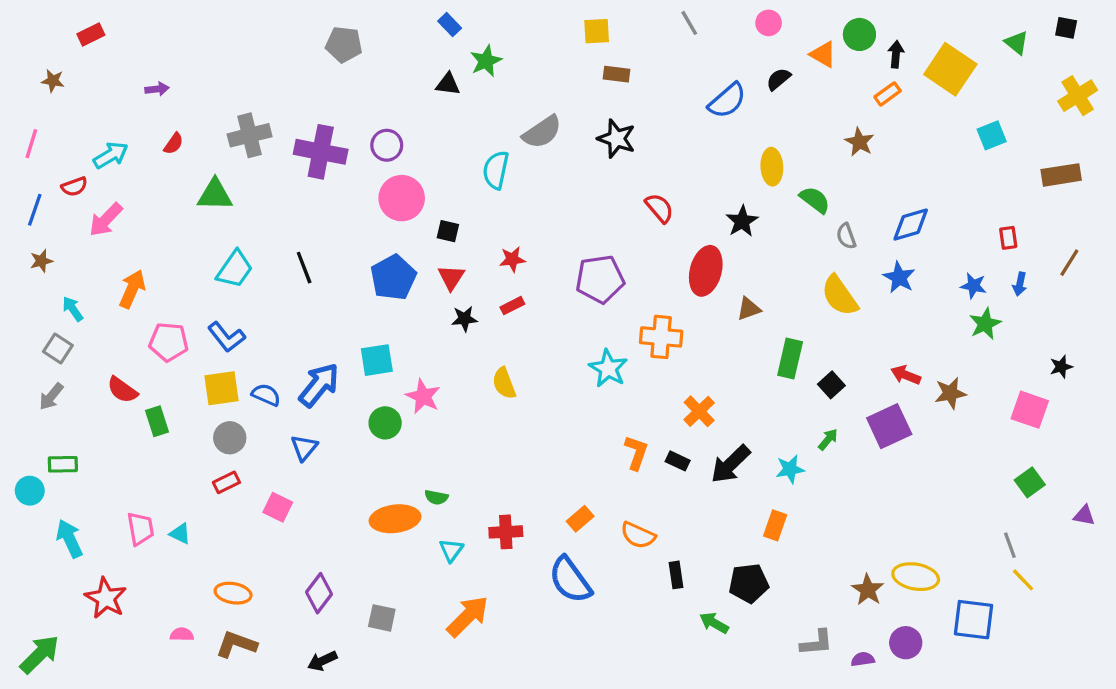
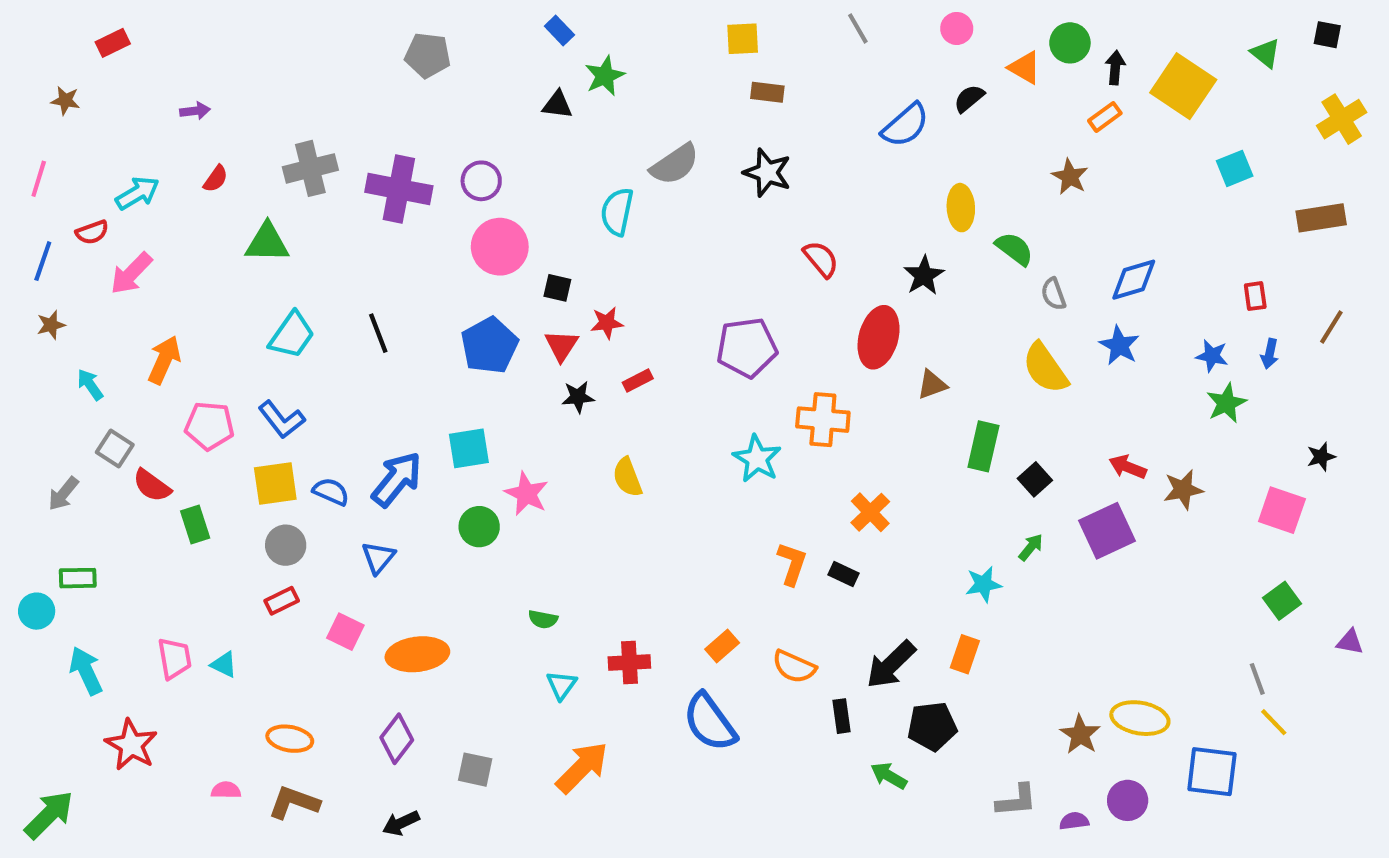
red star: (512, 259) -> (607, 323), moved
gray square: (58, 349) -> (115, 448), moved
black arrow: (731, 464) -> (891, 665), moved
orange ellipse: (395, 519) -> (417, 654), moved

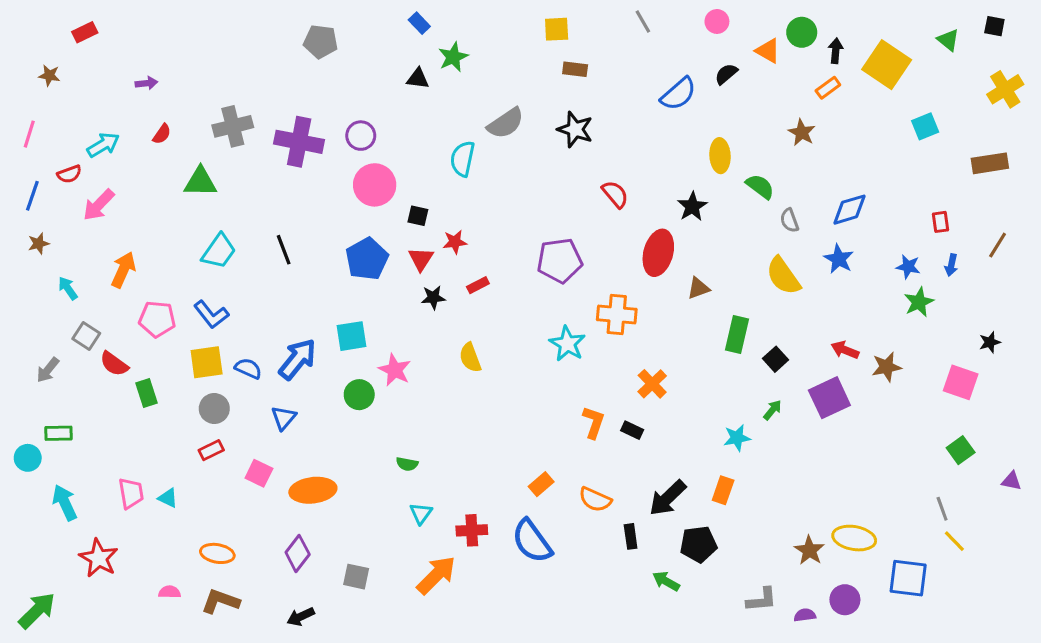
red cross: (629, 662) -> (472, 530), moved

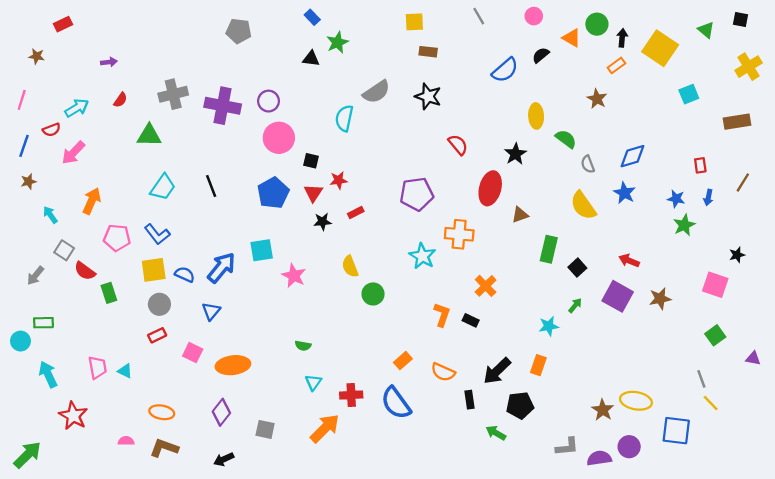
brown star: (887, 367) -> (660, 299), moved
green circle: (359, 395) -> (373, 294), moved
purple square: (829, 398) -> (618, 296), turned -36
purple semicircle: (805, 615) -> (599, 458), size x1.5

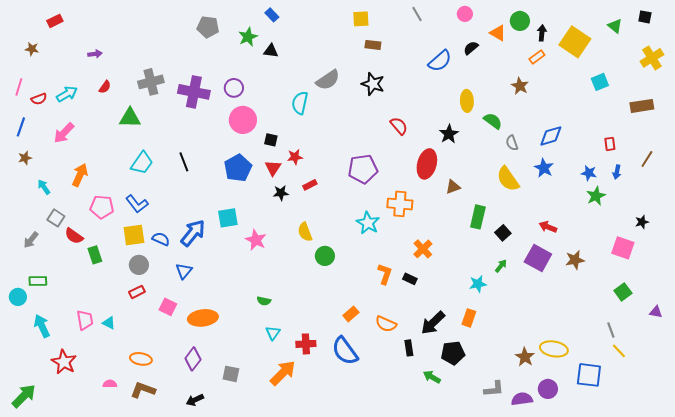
green star: (337, 42) -> (248, 37), moved
red semicircle: (51, 130) -> (39, 99), moved

